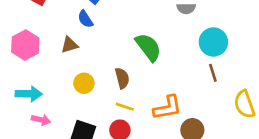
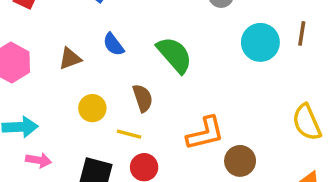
blue semicircle: (85, 19) -> (114, 44), moved
brown line: (213, 73) -> (302, 33), moved, turned 30
yellow line: (125, 107) -> (129, 134), moved

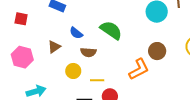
brown semicircle: (143, 98) -> (88, 52), moved, turned 126
brown circle: (240, 161) -> (157, 51), moved

